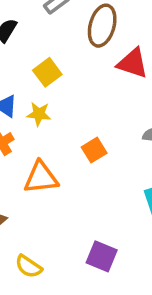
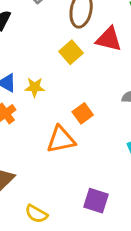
yellow square: (47, 72) -> (71, 52), moved
orange triangle: (41, 178) -> (61, 140), moved

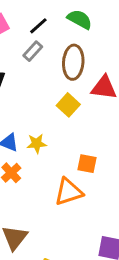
orange square: (83, 113) -> (87, 164), turned -36

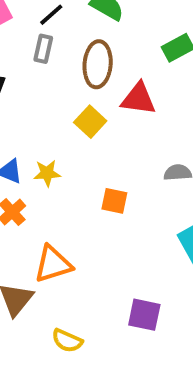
gray rectangle: (33, 51) -> (43, 49), turned -30
orange triangle: (69, 192) -> (53, 264), moved

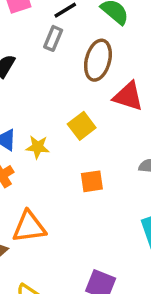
yellow square: (90, 122) -> (82, 126), moved
orange square: (114, 201) -> (92, 181), turned -30

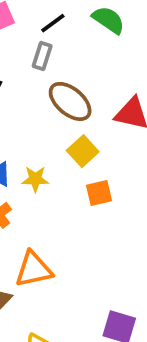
brown ellipse: (98, 60) -> (70, 101), moved, turned -60
orange square: (92, 181) -> (99, 193), moved

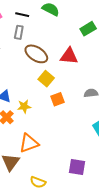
black line: (53, 23) -> (22, 15), turned 56
yellow star: (35, 179) -> (24, 106), moved

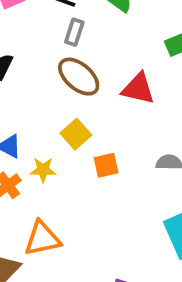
gray rectangle: (19, 32) -> (74, 32), moved
yellow square: (46, 79) -> (76, 134), moved

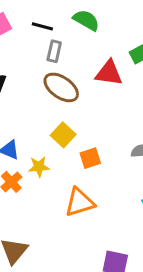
red triangle: (138, 89) -> (109, 73), moved
orange triangle: (42, 239) -> (80, 202), moved

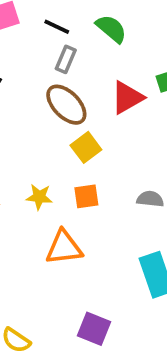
red triangle: (109, 73) -> (127, 98), turned -48
yellow square: (63, 135) -> (86, 147), moved
yellow star: (39, 167) -> (39, 197), moved

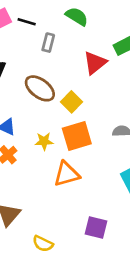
black line: (57, 27) -> (27, 22), moved
brown ellipse: (66, 105) -> (40, 88), moved
orange square: (86, 196) -> (77, 136), size x1.6

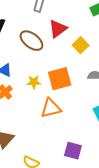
red triangle: (95, 63) -> (58, 29), moved
yellow square: (72, 102) -> (81, 45), moved

